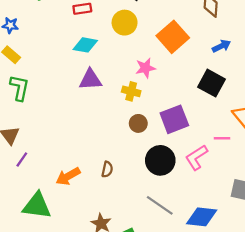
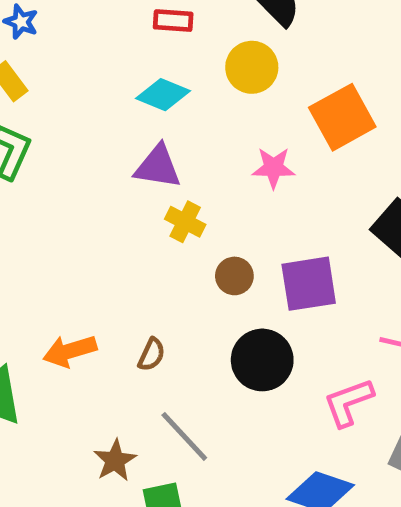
yellow cross: (131, 91) -> (185, 222), moved
pink L-shape: (196, 157) -> (348, 402), moved
gray line: (160, 205) -> (184, 436), moved

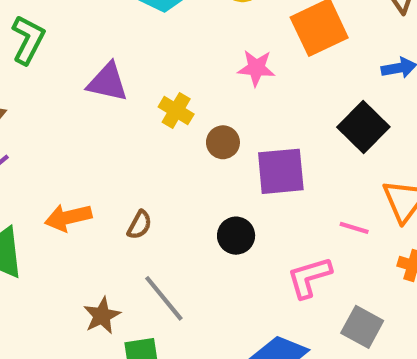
purple triangle: (158, 167) -> (107, 82), moved
brown circle: (234, 276) -> (223, 142), moved
black circle: (262, 360) -> (236, 236), size x0.7

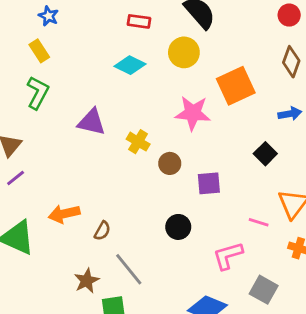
pink star: (256, 68) -> (193, 113), size x1.4
black square: (363, 127) -> (265, 154), size x0.7
purple square: (281, 171) -> (209, 183), size x0.7
brown semicircle: (140, 225) -> (102, 231), moved

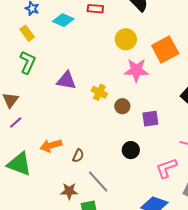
yellow circle: (184, 52) -> (126, 39), moved
cyan diamond: (130, 65) -> (63, 20), moved
brown star: (87, 281) -> (69, 191), turned 30

